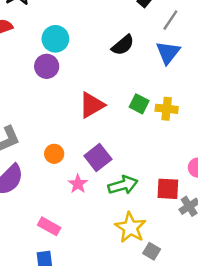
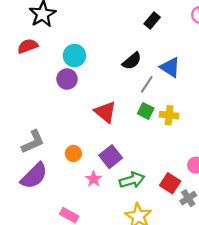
gray line: (170, 20) -> (147, 84), moved
blue triangle: (168, 53) -> (170, 67), turned -35
red triangle: (92, 105) -> (105, 112), turned -50
red square: (168, 189) -> (170, 183), turned 30

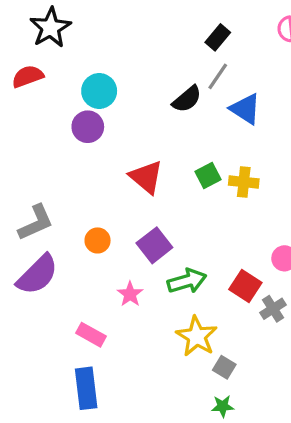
gray line: (147, 84) -> (218, 76), moved
green square: (146, 111) -> (208, 175), turned 35
pink star: (94, 179) -> (130, 294), moved

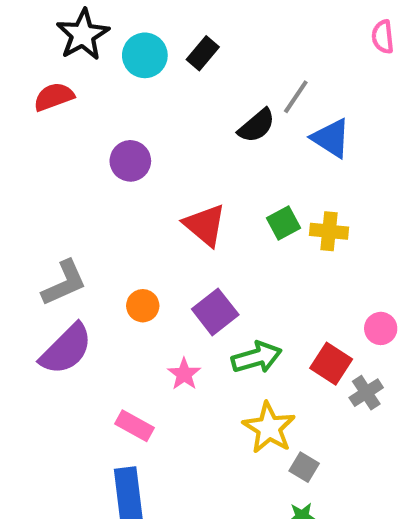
black rectangle: (218, 37) -> (203, 53), moved
cyan circle: (99, 91) -> (145, 55), moved

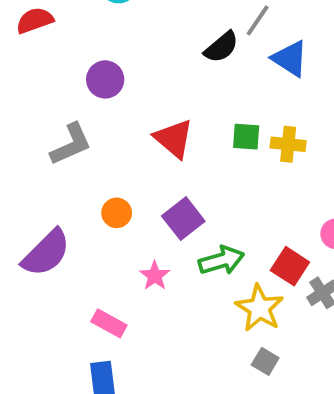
green square: (283, 223) -> (246, 137), turned 32
gray L-shape: (64, 283) -> (71, 144), moved
yellow star: (269, 428) -> (259, 308), moved

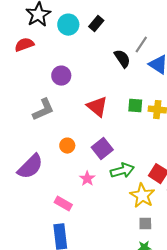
black semicircle: (221, 47) -> (122, 59), turned -84
gray square: (265, 361) -> (145, 224), turned -32

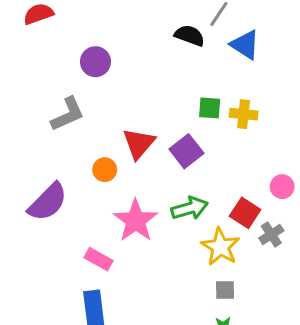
black semicircle: (122, 59) -> (190, 35), turned -36
red triangle: (97, 107) -> (139, 143), moved, turned 30
purple square: (102, 149) -> (186, 151), moved
pink star: (87, 179) -> (136, 221), size x1.8

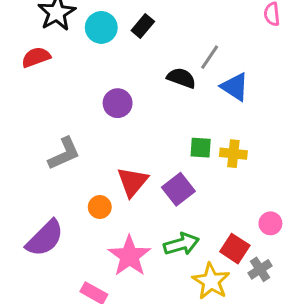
purple circle: (95, 62) -> (118, 103), moved

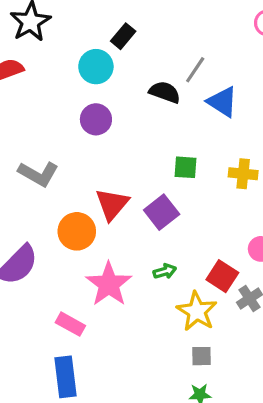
cyan circle: (101, 27) -> (96, 67), moved
gray L-shape: (64, 154) -> (38, 174), turned 54
yellow cross: (233, 154) -> (243, 174), moved
orange circle: (100, 207) -> (77, 231), size x1.5
green arrow: (181, 244) -> (165, 271), size x0.6

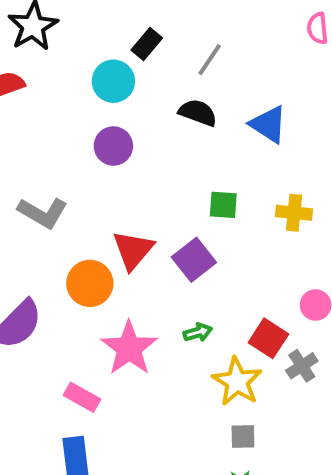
gray line: (195, 70) -> (210, 60), moved

